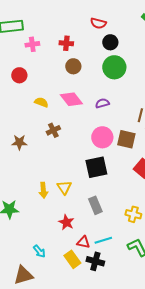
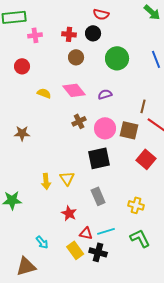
black circle: (110, 42) -> (93, 33), moved
brown cross: (53, 130) -> (79, 121), moved

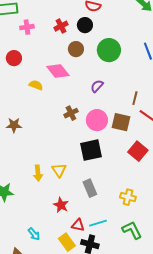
red cross: (69, 34) -> (61, 26), turned -32
brown circle: (76, 57) -> (76, 49), moved
pink diamond: (74, 90) -> (58, 71), moved
purple semicircle: (105, 94) -> (97, 86), turned -32

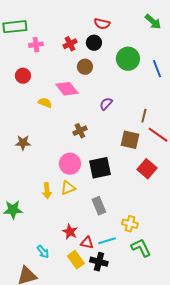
green circle: (109, 50) -> (128, 59), moved
pink circle: (97, 120) -> (70, 164), moved
yellow triangle: (59, 170) -> (68, 188), turned 42
yellow cross: (128, 197) -> (130, 224), moved
red star: (61, 205) -> (70, 232), moved

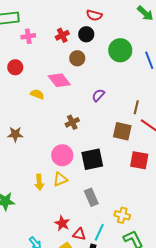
red square: (147, 169) -> (139, 160), turned -30
cyan line: (107, 241) -> (99, 232), turned -48

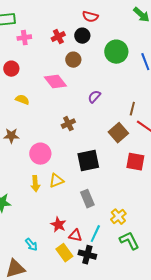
yellow semicircle: (37, 94) -> (22, 100), moved
brown square: (122, 131) -> (118, 133), turned 36
pink circle: (62, 155) -> (40, 154), moved
yellow cross: (122, 215) -> (118, 217), turned 35

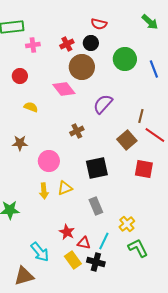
brown circle: (73, 60) -> (82, 67), size x1.6
purple semicircle: (94, 97) -> (103, 104), size x1.5
cyan arrow: (31, 245) -> (40, 252), size x1.5

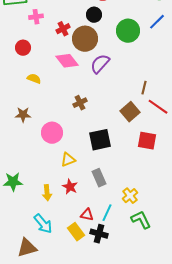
red cross: (67, 44) -> (63, 29), moved
blue line: (154, 69) -> (157, 22), moved, turned 66
purple semicircle: (103, 104) -> (100, 64), moved
yellow arrow: (44, 191) -> (47, 193), moved
red star: (67, 232) -> (70, 187), moved

